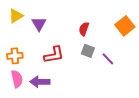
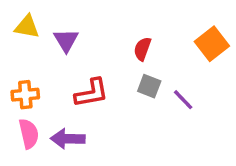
yellow triangle: (16, 16) -> (27, 27), turned 42

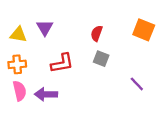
yellow triangle: (27, 27) -> (18, 34), moved
orange square: (212, 44) -> (144, 30), turned -30
purple line: (183, 100) -> (137, 84), moved

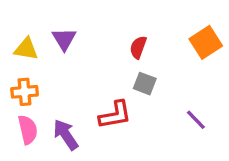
orange square: (144, 30) -> (206, 42), turned 35
red L-shape: (62, 63) -> (115, 115), moved
purple arrow: (46, 94) -> (66, 135), turned 55

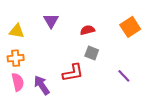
purple triangle: (64, 39) -> (51, 21), moved
red semicircle: (138, 47) -> (87, 30), turned 56

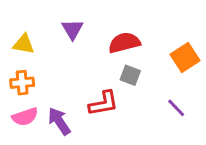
orange square: (130, 27) -> (185, 57), moved
red semicircle: (87, 30) -> (124, 43), size x1.5
pink semicircle: (18, 82) -> (25, 117), turned 84

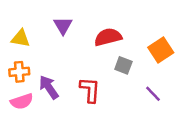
gray square: (130, 75) -> (123, 65), moved
red L-shape: (104, 103) -> (90, 90), turned -76
purple arrow: (59, 121) -> (49, 87), moved

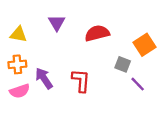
gray square: (123, 65) -> (123, 64), moved

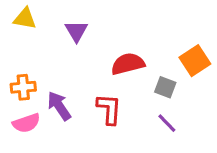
red semicircle: (97, 33) -> (128, 64), moved
yellow triangle: (18, 34) -> (25, 19), moved
purple line: (138, 84) -> (167, 123), moved

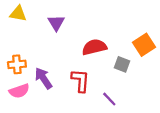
purple line: (167, 123) -> (109, 99), moved

